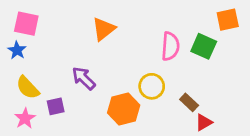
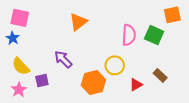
brown rectangle: (189, 102) -> (160, 75), moved
red triangle: (204, 122) -> (136, 85), moved

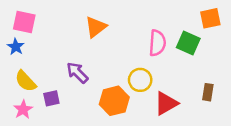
brown rectangle: (160, 75) -> (208, 92), moved, turned 56
red triangle: (136, 85) -> (166, 103), size x1.5

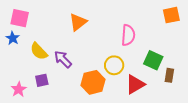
green square: (188, 43) -> (153, 60), moved
yellow semicircle: (26, 81) -> (39, 51), moved

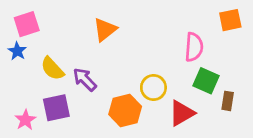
pink square: (20, 18) -> (27, 24), turned -30
pink semicircle: (128, 35) -> (194, 47), moved
purple square: (42, 80) -> (56, 108), size x1.5

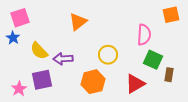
purple arrow: (85, 79) -> (63, 59), turned -48
yellow circle: (153, 88) -> (108, 55), moved

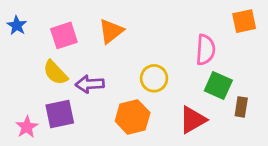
pink square: (20, 18) -> (64, 35), moved
blue star: (13, 38) -> (17, 25), moved

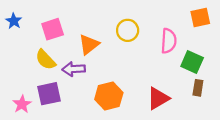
orange triangle: (111, 31) -> (89, 44), moved
yellow circle: (154, 78) -> (128, 30), moved
green square: (218, 85) -> (192, 62), moved

